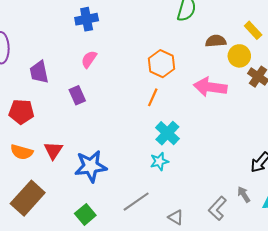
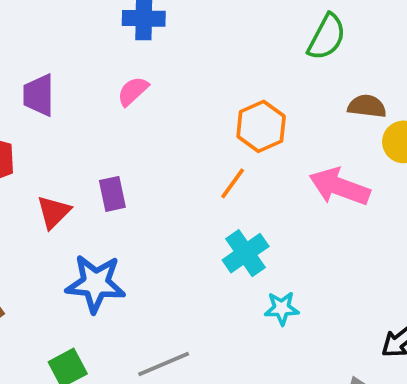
purple rectangle: (77, 95) -> (112, 194), moved
red triangle: (53, 150) -> (54, 212), moved
cyan star: (159, 161) -> (282, 308), moved

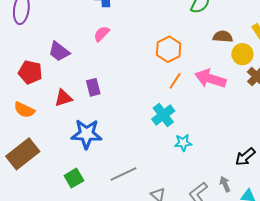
purple trapezoid: (39, 95) -> (59, 51), moved, turned -50
orange line: (233, 183) -> (175, 81), moved
red triangle: (54, 212) -> (63, 98), turned 30

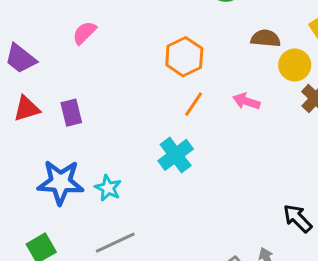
pink arrow: (210, 79) -> (246, 101), size x0.6
red triangle: (63, 98) -> (27, 109), moved
cyan star: (183, 143) -> (108, 188), moved, turned 30
black arrow: (245, 157) -> (298, 218), turned 85

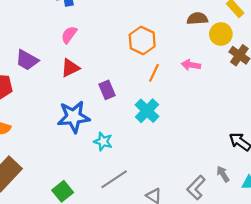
red triangle: (27, 109) -> (70, 68), moved
purple rectangle: (71, 113) -> (107, 90), moved
blue star: (61, 182) -> (74, 117), moved

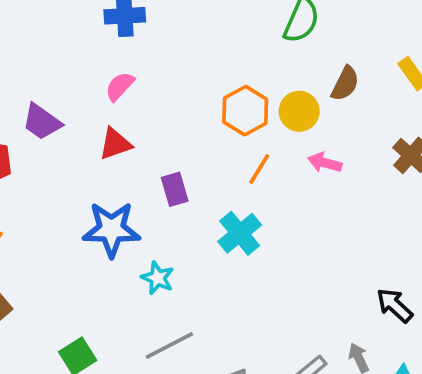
brown semicircle: (197, 19) -> (345, 84), turned 114
yellow circle: (221, 34) -> (299, 111), moved

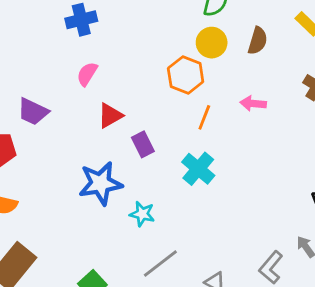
yellow circle: (299, 111) -> (212, 43), moved
red triangle: (115, 144) -> (110, 116), moved

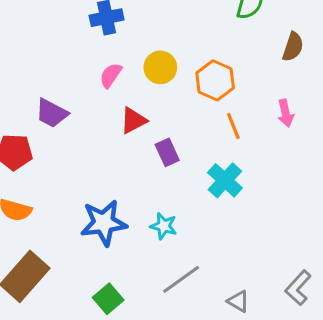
yellow circle: (212, 43) -> (160, 67), moved
pink arrow: (253, 103) -> (286, 113), turned -110
orange line: (204, 117) -> (233, 126), turned -45
blue star: (100, 183) -> (104, 223), moved

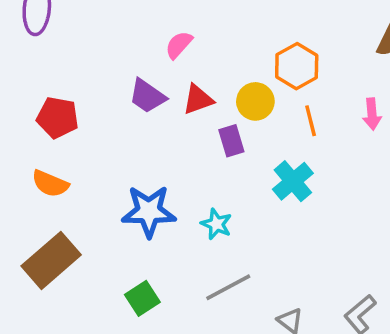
yellow circle: (160, 67) -> (255, 101), moved
purple trapezoid: (52, 113) -> (147, 96), moved

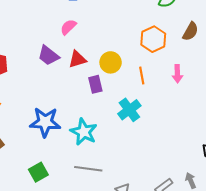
orange hexagon: (297, 66) -> (153, 39), moved
cyan star: (216, 224) -> (84, 132), size x1.5
gray line: (228, 287) -> (88, 169), turned 32

